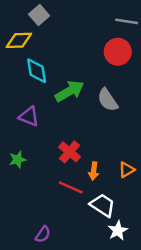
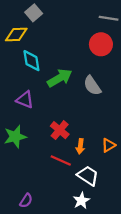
green star: (18, 160) -> (15, 137), size x1.5
white star: (118, 231) -> (81, 201), moved
purple semicircle: (43, 234) -> (26, 201), moved

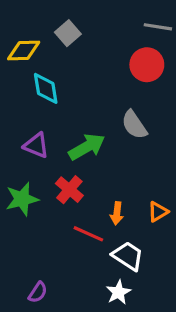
gray square: (34, 13) -> (68, 33), moved
green arrow: (60, 78) -> (87, 147), moved
red cross: (60, 130) -> (69, 190), moved

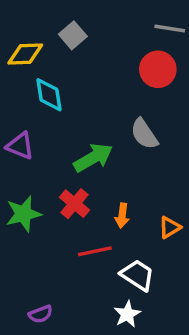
purple triangle: (36, 145) -> (20, 146), moved
orange arrow: (117, 213) -> (122, 216), moved
red line: (88, 234) -> (95, 251), turned -36
purple semicircle: (38, 292) -> (40, 314), turned 35

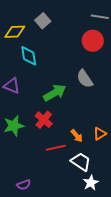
orange arrow: (122, 216) -> (77, 136), moved, turned -48
white star: (127, 314) -> (91, 183), moved

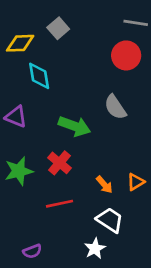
green arrow: (55, 93) -> (74, 126), turned 50
red line: (56, 148) -> (60, 204), moved
white star: (91, 183) -> (95, 249), moved

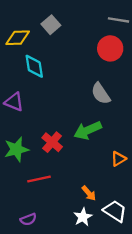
green arrow: (74, 126) -> (88, 130), moved, turned 136
orange arrow: (104, 185) -> (89, 193), moved
red line: (60, 204) -> (39, 179), moved
white trapezoid: (110, 220) -> (115, 211), moved

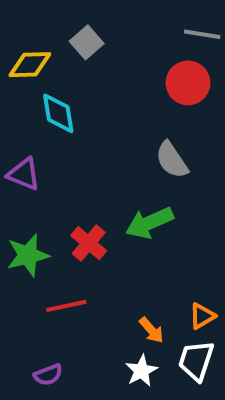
orange triangle: (118, 159) -> (202, 316), moved
white trapezoid: (115, 211) -> (196, 361), turned -105

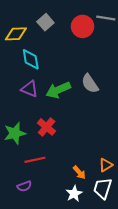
red circle: (188, 83) -> (83, 26), moved
purple triangle: (24, 174) -> (30, 89), moved
green arrow: (149, 223) -> (58, 90), moved
purple semicircle: (48, 375) -> (24, 186), moved

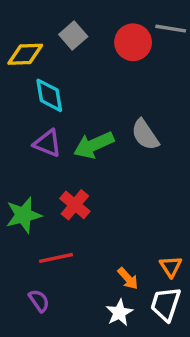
orange triangle: (106, 165) -> (171, 266), turned -32
purple semicircle: (24, 186) -> (39, 301), turned -104

